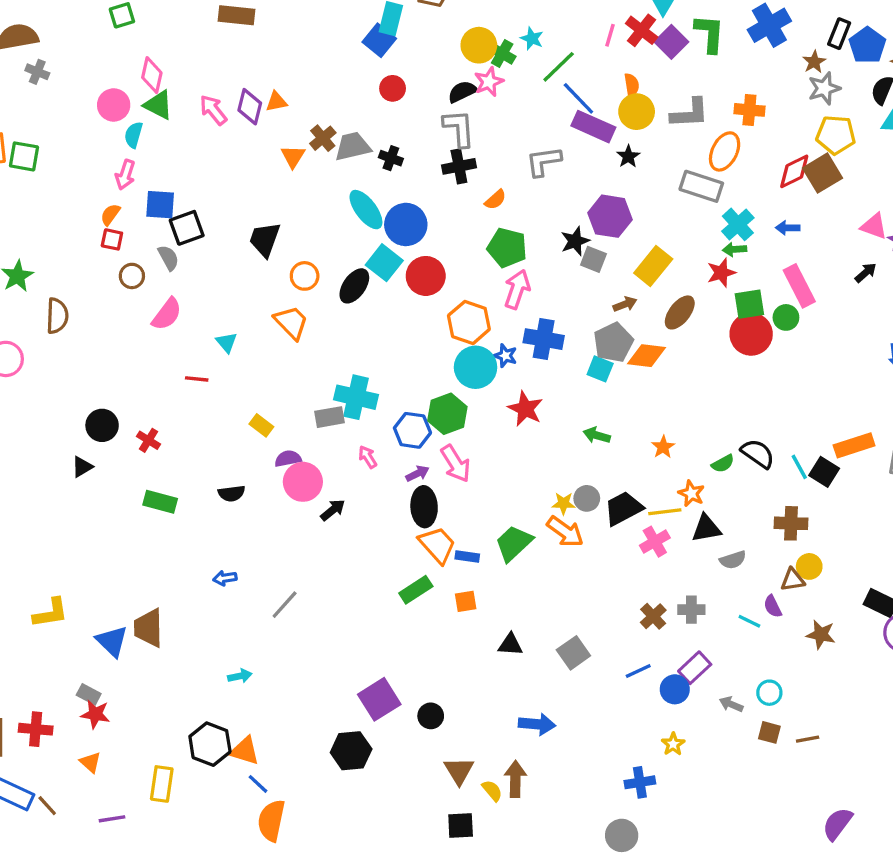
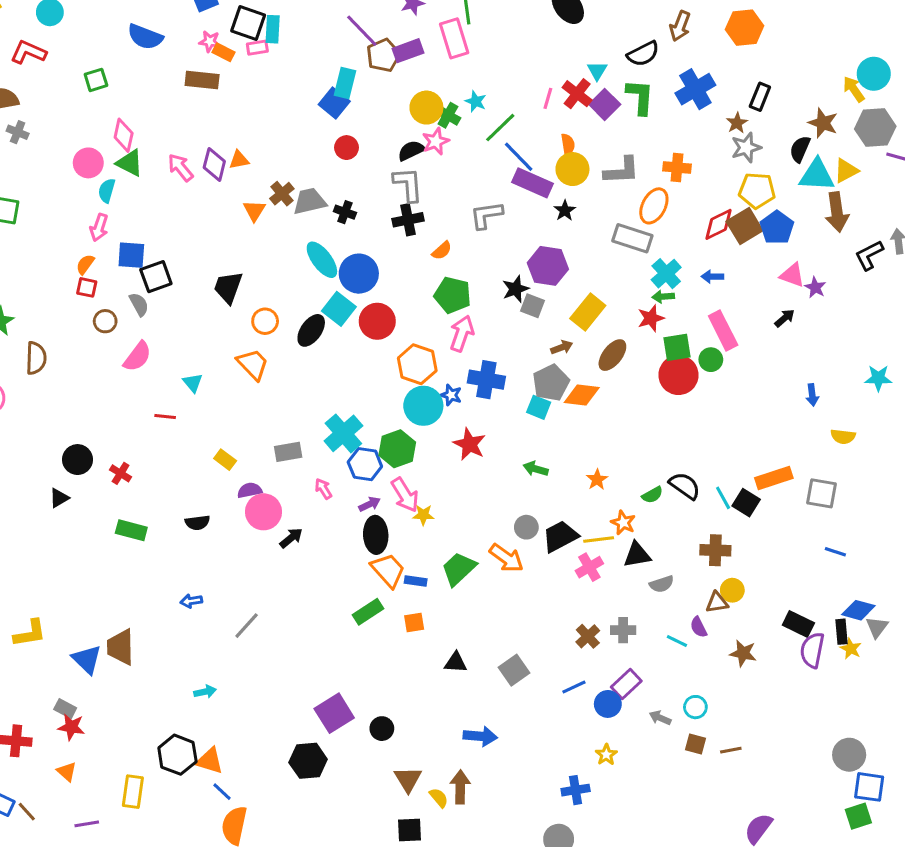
blue pentagon: (867, 45) -> (777, 227), moved
cyan cross: (356, 397) -> (343, 433), moved, turned 36
yellow star: (564, 503) -> (423, 515), moved

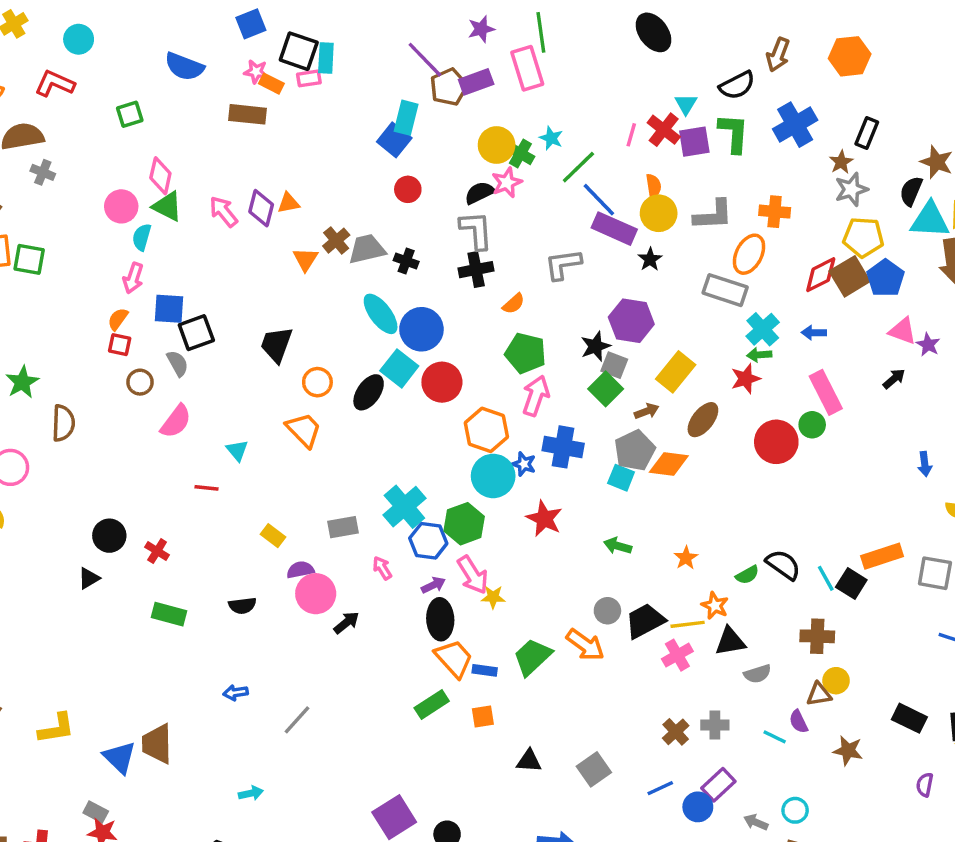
purple square: (605, 104) -> (694, 142), turned 36
green square: (677, 347) -> (606, 389), moved, turned -36
purple semicircle: (812, 650) -> (925, 785), moved, size x0.6

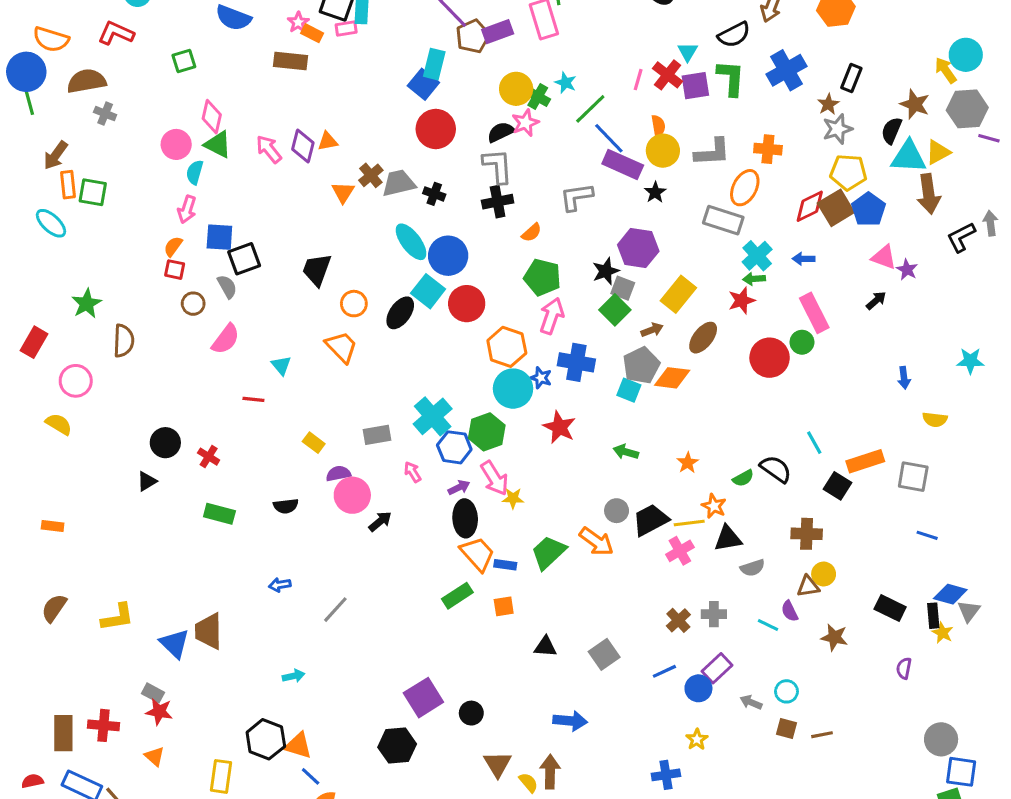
pink star: (256, 72) -> (298, 22), turned 30
red circle: (408, 189) -> (436, 129), size x1.6
cyan line: (826, 578) -> (814, 443), moved

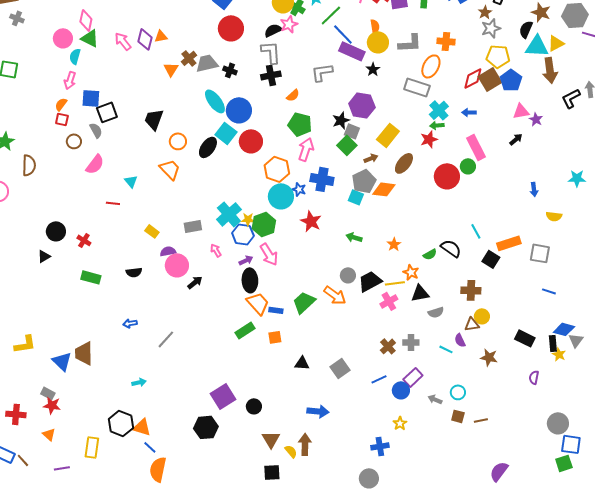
pink triangle: (884, 257) -> (521, 111), turned -30
yellow star: (513, 498) -> (248, 219), moved

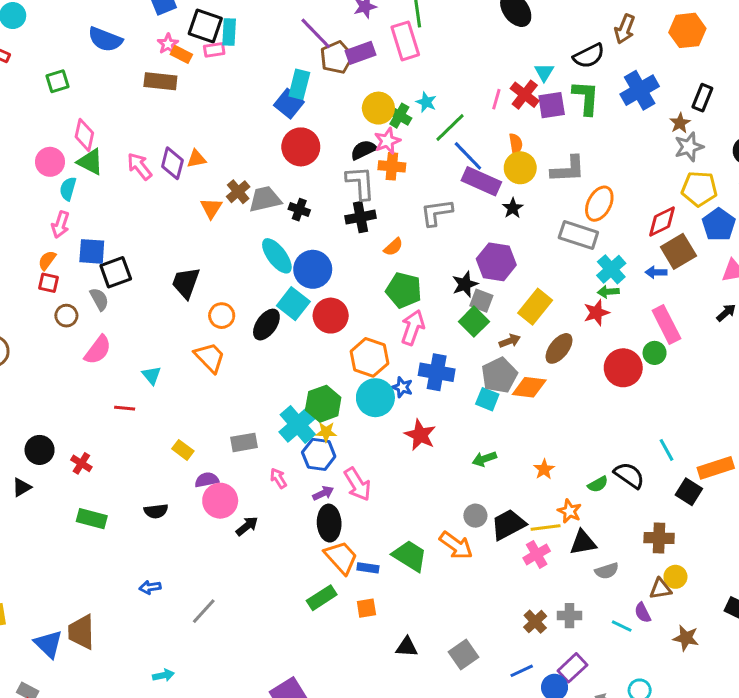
orange cross: (446, 41) -> (392, 166), moved
brown square: (490, 79) -> (678, 251), moved
green hexagon: (264, 224) -> (323, 404), moved
green arrow: (354, 237) -> (484, 459), turned -35
green trapezoid: (304, 302) -> (410, 556), turned 75

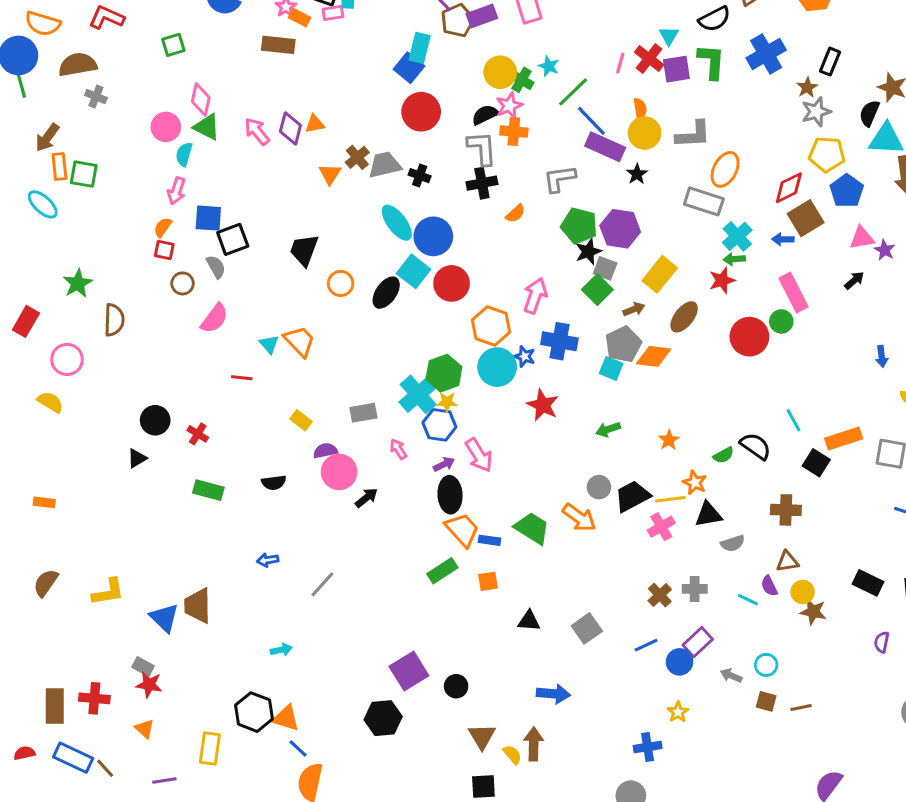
green pentagon: (404, 290) -> (579, 226), moved
orange trapezoid: (210, 357) -> (300, 341), moved
yellow circle: (675, 577) -> (803, 592), moved

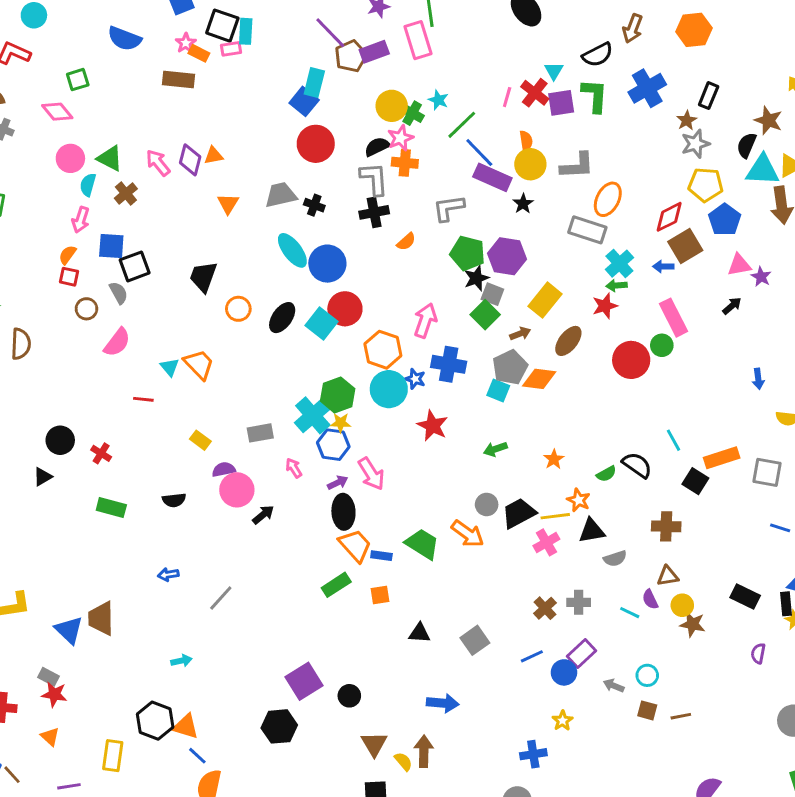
pink diamond: (201, 100) -> (57, 112), moved, turned -52
brown cross: (357, 157) -> (126, 193), moved
cyan square: (414, 271) -> (322, 323), moved

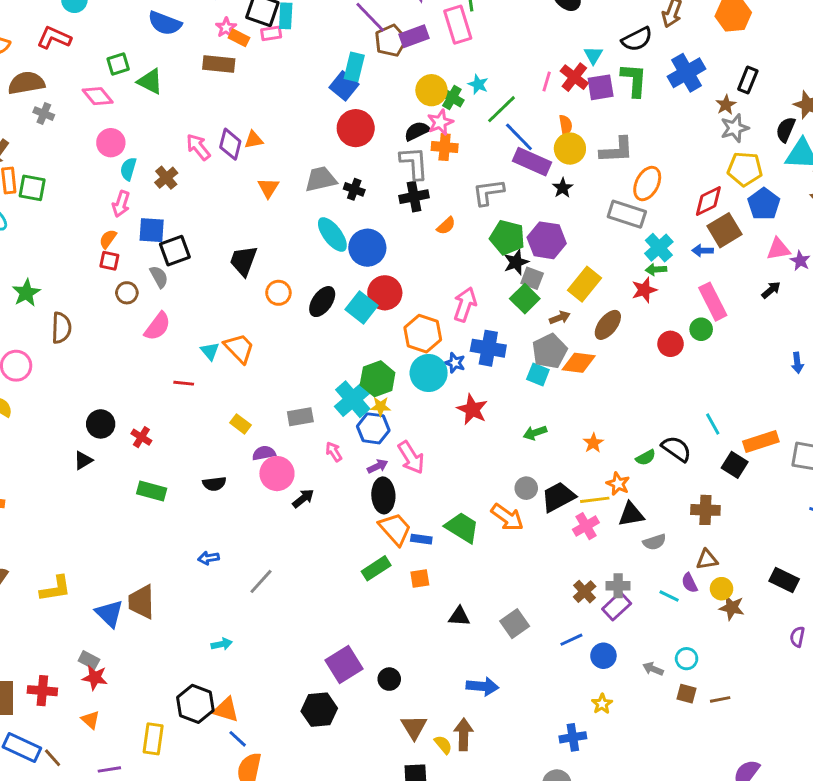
green triangle: (110, 158) -> (150, 81), moved
red circle: (631, 360) -> (671, 344), size x0.7
purple rectangle: (582, 653) -> (617, 606), moved

